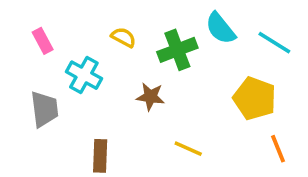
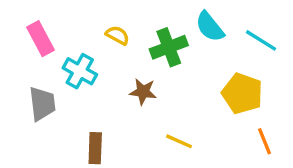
pink rectangle: (43, 41) -> (40, 39), size x1.4

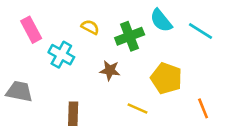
yellow pentagon: (242, 93) -> (166, 78), moved
gray trapezoid: (42, 104) -> (19, 91), moved, turned -72

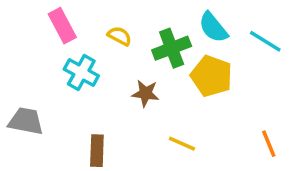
pink rectangle: (31, 30) -> (62, 26), moved
yellow pentagon: (166, 78) -> (211, 76), moved

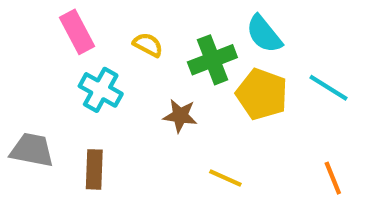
cyan line: (265, 41) -> (329, 88), moved
brown rectangle: (97, 151) -> (94, 169), moved

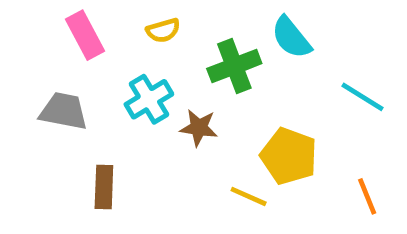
yellow semicircle: (148, 45) -> (163, 30), moved, turned 136
cyan cross: (101, 90) -> (149, 99), moved, turned 30
yellow pentagon: (262, 94) -> (289, 156), moved
gray trapezoid: (32, 150) -> (64, 111), moved

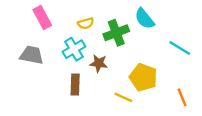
yellow semicircle: (163, 30) -> (86, 23), moved
brown rectangle: (104, 187) -> (75, 84), moved

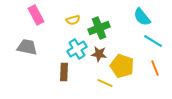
cyan semicircle: (144, 19) -> (142, 17), moved
cyan cross: (74, 49) -> (77, 49), moved
brown star: (99, 63) -> (99, 54), moved
orange line: (182, 97) -> (155, 68), moved

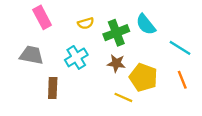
cyan semicircle: (142, 17) -> (146, 24), moved
cyan cross: (77, 49) -> (76, 57), moved
brown rectangle: (64, 72) -> (53, 88), moved

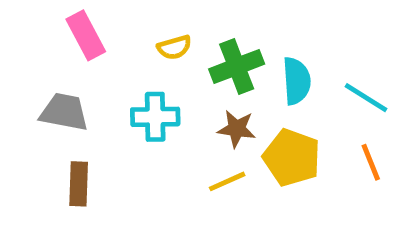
cyan semicircle: (146, 24) -> (297, 81), moved, turned -145
cyan cross: (76, 57) -> (155, 117), turned 30
brown rectangle: (53, 88) -> (79, 184), moved
yellow line: (123, 97) -> (227, 181), moved, turned -48

